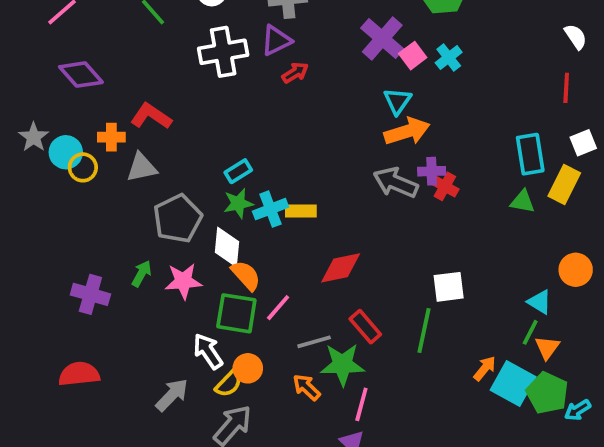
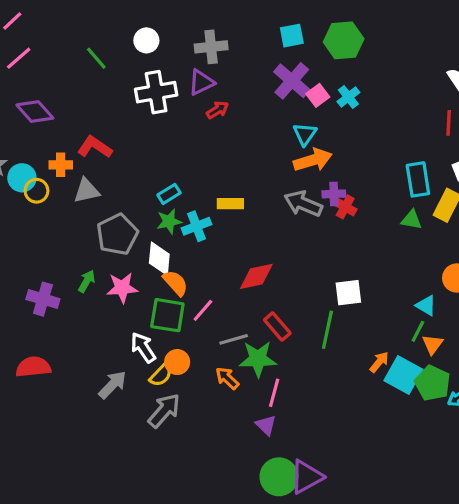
yellow rectangle: (301, 211) -> (230, 204), moved

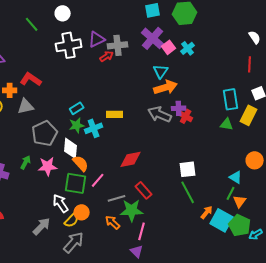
gray cross: (211, 47) -> (118, 45), moved
green line: (327, 330) -> (188, 192), moved, turned -40

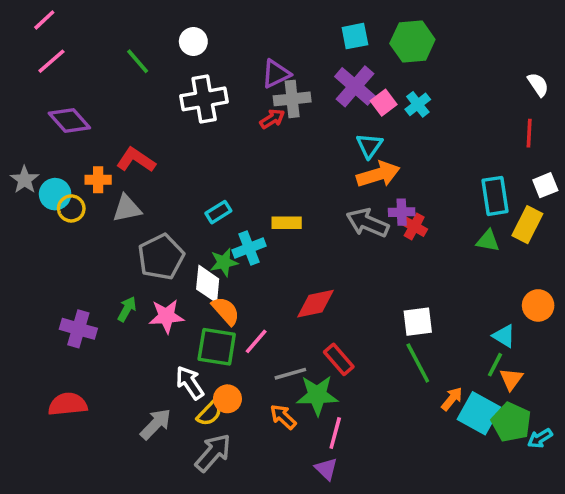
purple triangle: (97, 39) -> (276, 74), moved
green star: (77, 125) -> (224, 262), moved

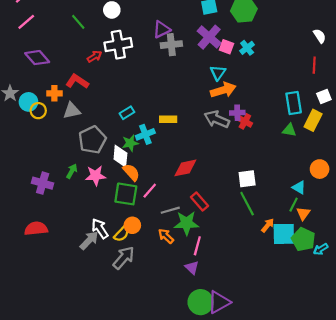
pink square: (384, 103) -> (226, 47), turned -32
red arrow: (272, 119) -> (94, 56), moved
white arrow: (190, 383) -> (100, 229), moved
cyan square: (479, 413) -> (284, 234), turned -30

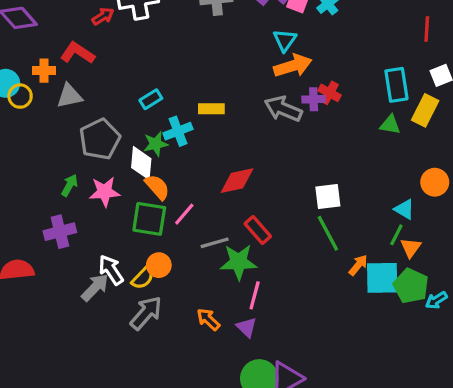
red cross: (245, 121) -> (329, 93), moved
purple cross: (43, 183) -> (60, 232), moved, turned -30
orange arrow: (166, 236) -> (208, 319), moved

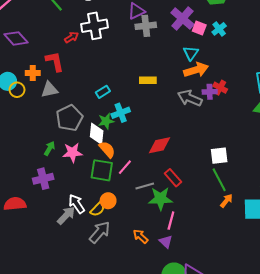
red L-shape: (77, 53) -> (55, 61), turned 45
yellow rectangle: (211, 109) -> (148, 80), moved
orange arrow: (358, 265) -> (226, 201), moved

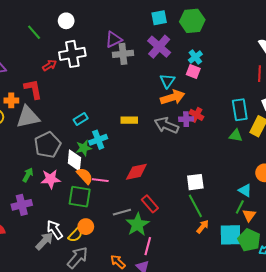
pink square: (199, 28) -> (193, 71), moved
yellow rectangle: (148, 80) -> (129, 120), moved
gray triangle: (49, 90) -> (28, 117), size x1.4
pink line: (125, 167) -> (100, 180), moved, turned 56
green star: (160, 199) -> (137, 225), turned -30

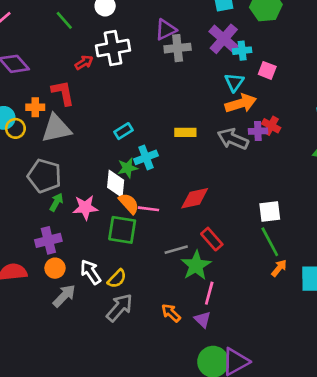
cyan cross: (195, 57) -> (242, 51), moved, turned 32
gray pentagon: (48, 145) -> (44, 176), moved, turned -30
orange circle: (86, 227) -> (55, 268), moved
gray arrow: (44, 241) -> (64, 296), moved

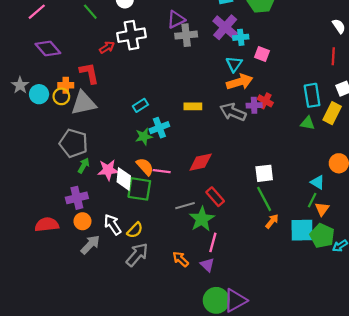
yellow circle: (15, 128) -> (61, 96), moved
white diamond: (116, 184) -> (124, 179), moved

